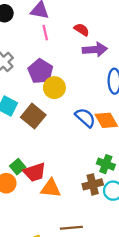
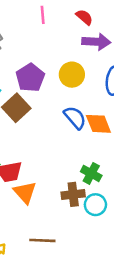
purple pentagon: (41, 71) -> (30, 78), moved
yellow circle: (54, 88) -> (72, 75), moved
orange triangle: (51, 188) -> (25, 192), turned 35

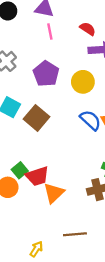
purple pentagon: (30, 78) -> (46, 74), moved
orange triangle: (25, 192) -> (54, 193), turned 35

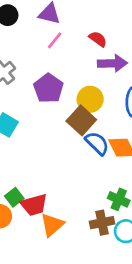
pink line: (50, 31) -> (55, 40), turned 49
brown square: (37, 118) -> (81, 120), moved

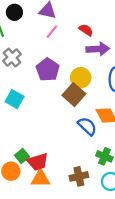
blue semicircle: (97, 143) -> (87, 126), moved
brown cross: (102, 223) -> (79, 176), moved
orange triangle: (52, 225) -> (41, 179), moved, turned 42

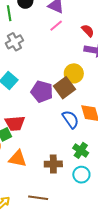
purple pentagon: (48, 70) -> (42, 92), moved, turned -30
red trapezoid: (38, 162) -> (15, 123), moved

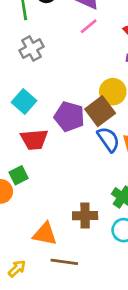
blue semicircle: (71, 119) -> (108, 139), moved
red trapezoid: (15, 123) -> (34, 139), moved
orange triangle: (18, 159) -> (45, 234), moved

